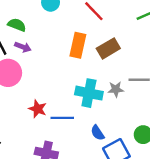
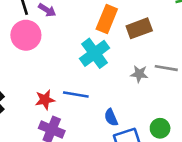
cyan cross: (89, 93) -> (95, 53), moved, turned 32
red star: (38, 109) -> (45, 100), moved, turned 30

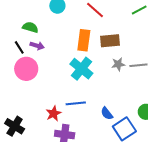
brown rectangle: (139, 28) -> (110, 41), turned 30
gray star: (139, 74) -> (118, 64), moved

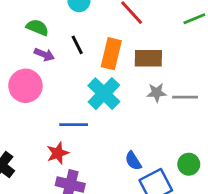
black line: (19, 47) -> (77, 45), moved
blue line: (76, 103) -> (74, 125), moved

